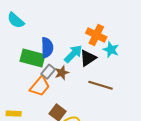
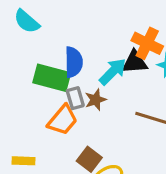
black triangle: (88, 58) -> (135, 62), moved, turned 30
gray rectangle: (48, 72) -> (75, 98), turned -56

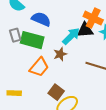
blue semicircle: (74, 62) -> (41, 19), moved, turned -66
gray rectangle: (75, 98) -> (15, 35), moved

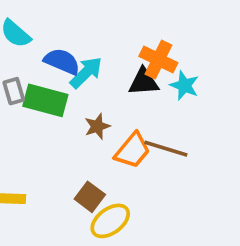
cyan arrow: (71, 36) -> (86, 73), moved
orange trapezoid: (39, 67) -> (132, 150), moved

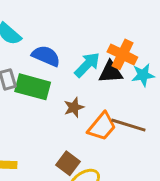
cyan arrow: (86, 73) -> (87, 65), moved
cyan star: (184, 86) -> (143, 75), turned -30

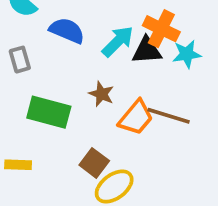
green rectangle: (33, 87) -> (49, 112), moved
brown star: (74, 107) -> (101, 94), turned -30

